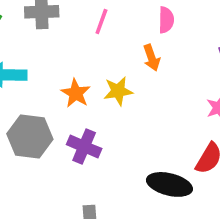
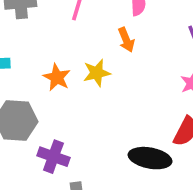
purple cross: (84, 147) -> (53, 157), moved

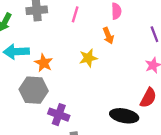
orange star: (57, 77) -> (44, 63), moved

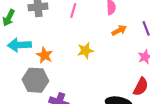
orange arrow: (108, 36) -> (119, 30), moved, turned -96

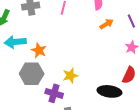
yellow star: (85, 51) -> (70, 76), moved

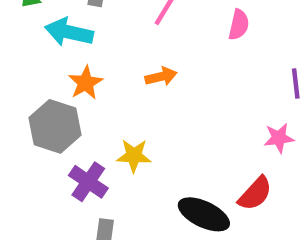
orange arrow: (107, 24) -> (161, 77), moved
cyan arrow: (15, 42) -> (69, 32), moved

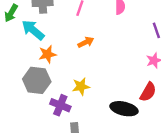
cyan arrow: (69, 32) -> (33, 30), turned 40
orange star: (86, 83) -> (47, 54), turned 30

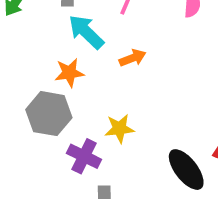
cyan arrow: (33, 30) -> (86, 32), moved
black ellipse: (124, 109) -> (186, 170), turned 35

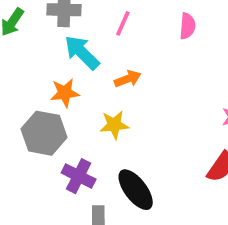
yellow star: (119, 129) -> (114, 125), moved
black ellipse: (186, 170) -> (136, 190), moved

